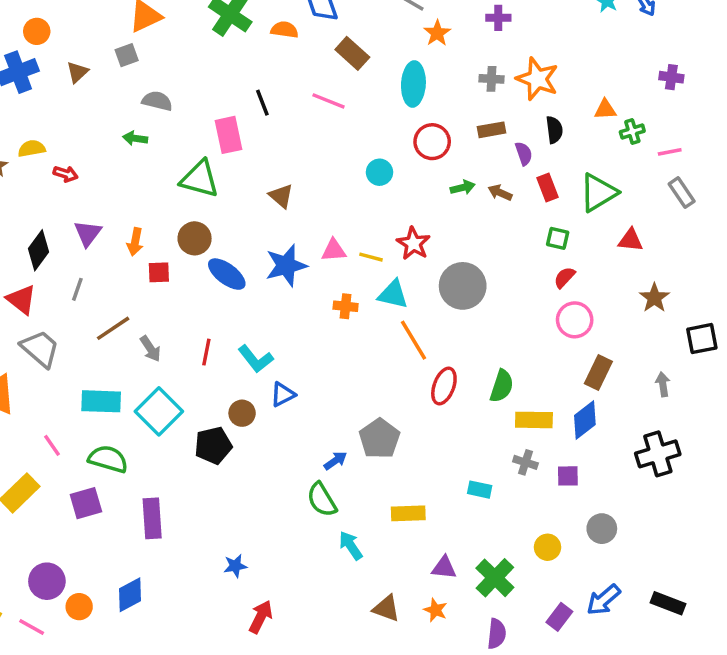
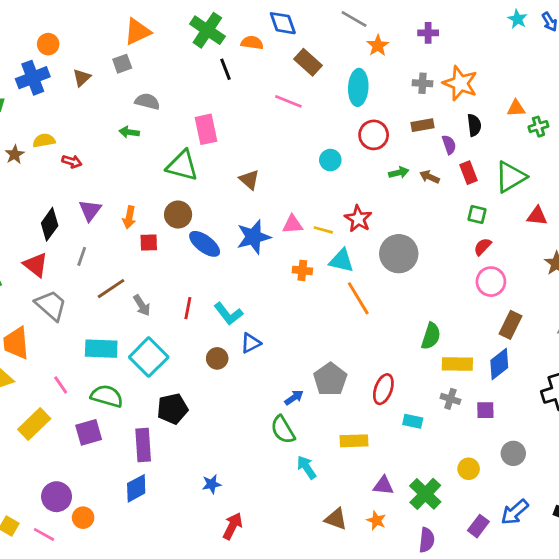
black line: (262, 103) -> (226, 69), moved
red ellipse: (444, 386) -> (383, 389), moved
black pentagon: (213, 445) -> (172, 409), moved
blue diamond: (130, 595) -> (136, 488), moved

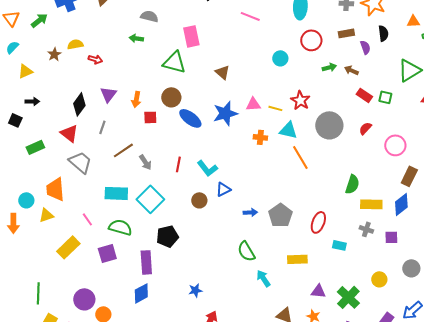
red rectangle: (469, 173) -> (364, 95), moved, turned -35
red semicircle: (483, 247) -> (365, 128), moved
blue arrow: (294, 398) -> (250, 212), moved, turned 32

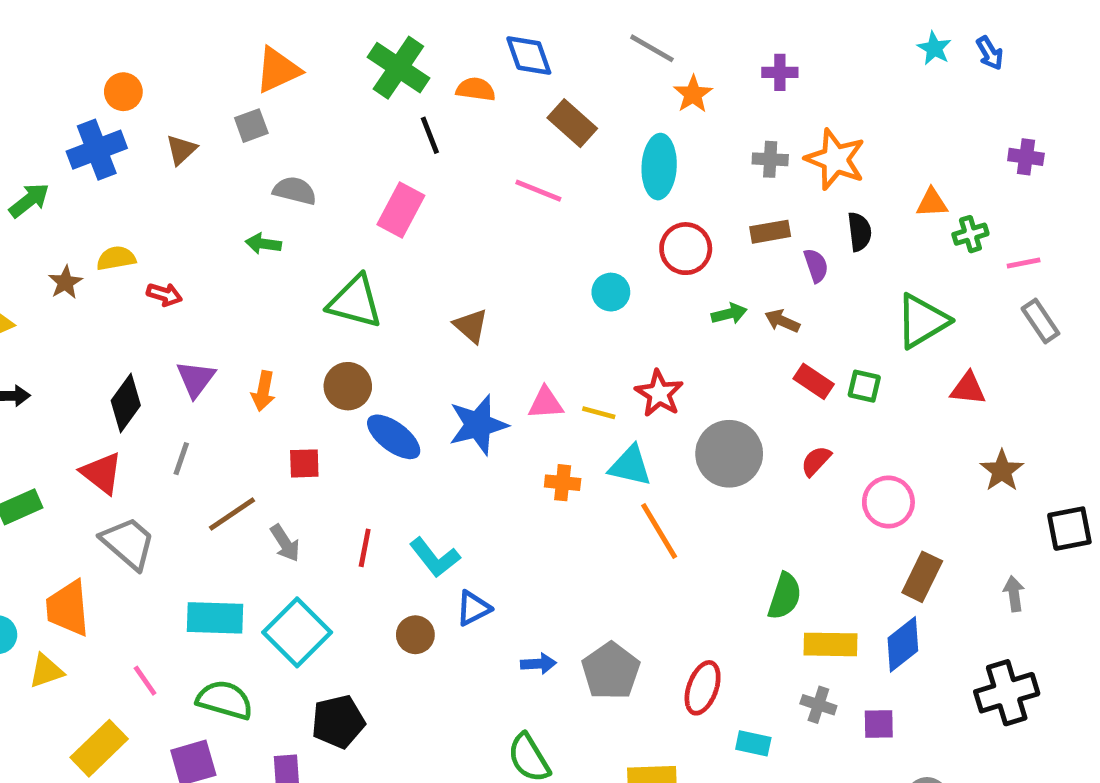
pink rectangle: (191, 36) -> (401, 210), moved, turned 40
red square: (150, 117) -> (304, 463), moved

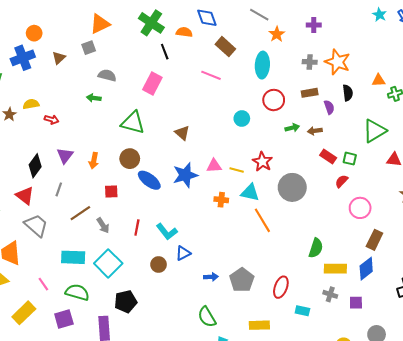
brown arrow: (782, 321) -> (315, 131), turned -32
red semicircle: (816, 461) -> (342, 181), moved

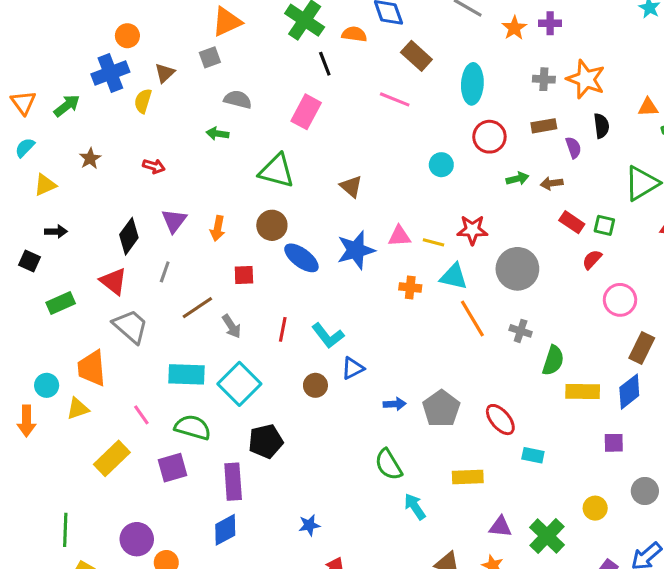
orange star: (277, 34) -> (514, 28), moved
yellow semicircle: (31, 104) -> (143, 101), moved, turned -63
red star: (262, 162) -> (472, 230), turned -30
red ellipse: (281, 287) -> (500, 420), turned -60
gray cross: (330, 294) -> (521, 331), moved

